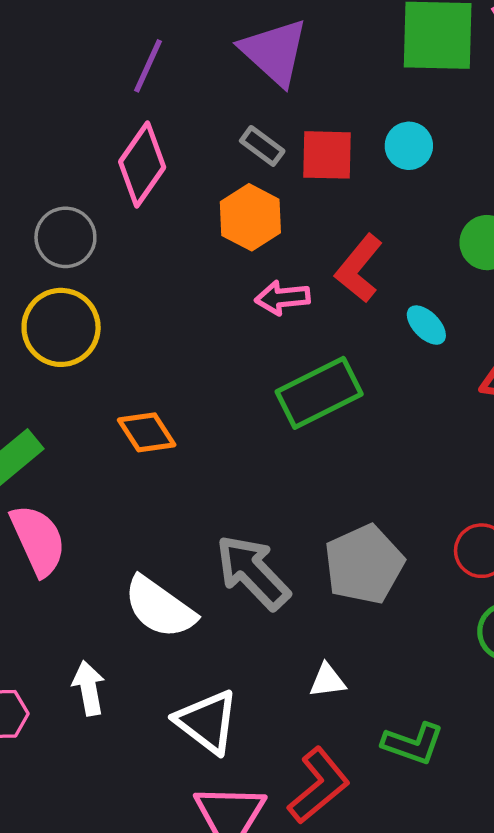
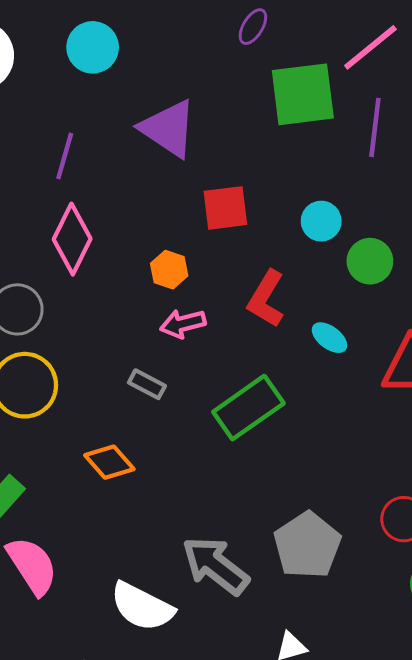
gray rectangle: (262, 146) -> (147, 384), moved
cyan circle: (409, 146) -> (321, 221), moved
orange hexagon: (250, 217) -> (169, 270), size x0.7
pink arrow: (282, 298) -> (183, 324), moved

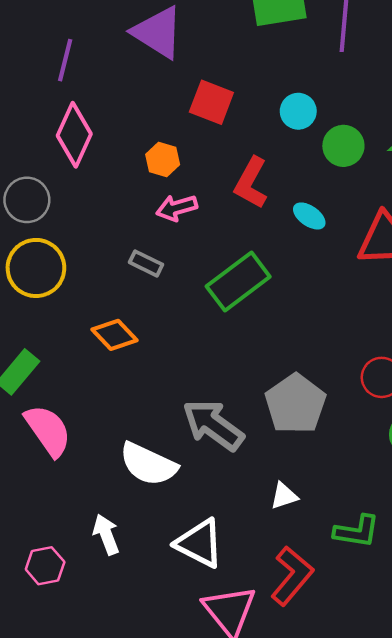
red square: (225, 208) -> (211, 102), turned 30

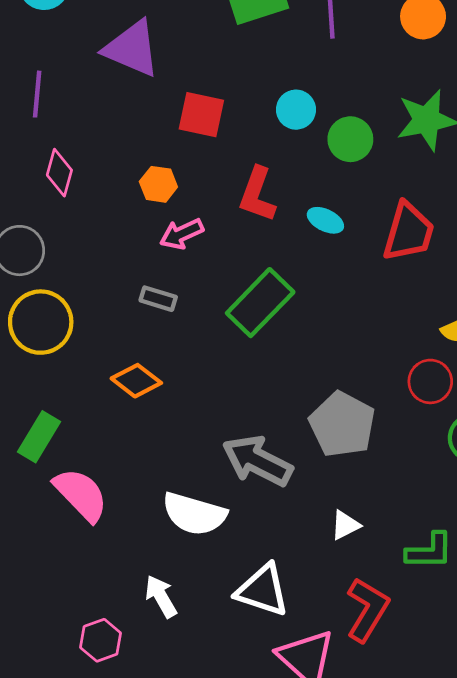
pink diamond: (74, 135) -> (59, 173), size x0.7

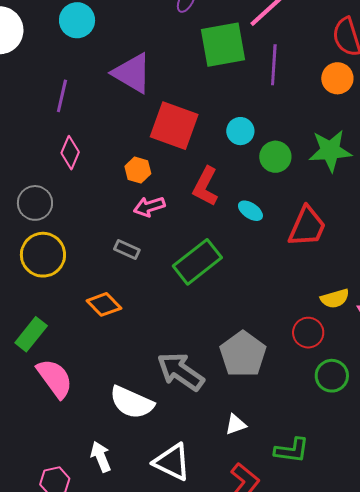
red square: (201, 115) -> (174, 126), size x1.4

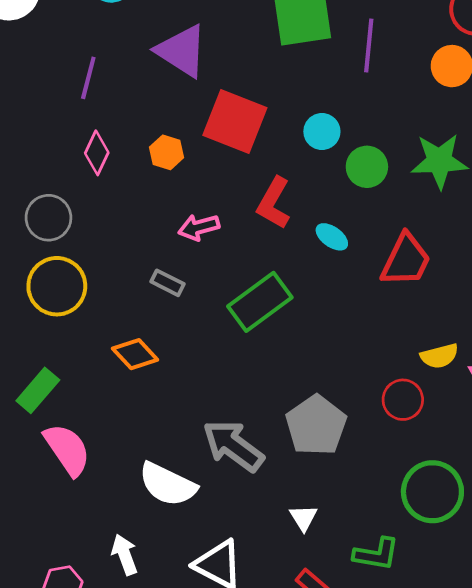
orange hexagon: (138, 170) -> (167, 152), moved
green circle: (332, 376) -> (432, 492), moved, size x1.4
white triangle: (236, 424) -> (304, 518), turned -45

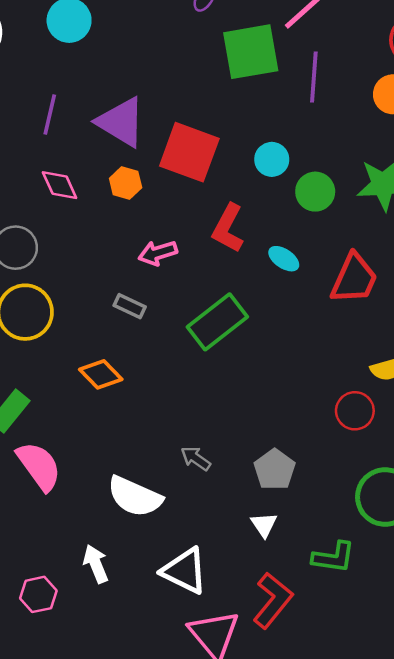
purple triangle: (182, 51) -> (121, 122), moved
pink diamond: (97, 153) -> (60, 185), turned -48
gray pentagon: (316, 425) -> (275, 470), moved, size x0.7
gray arrow: (233, 446) -> (196, 458), size x0.5

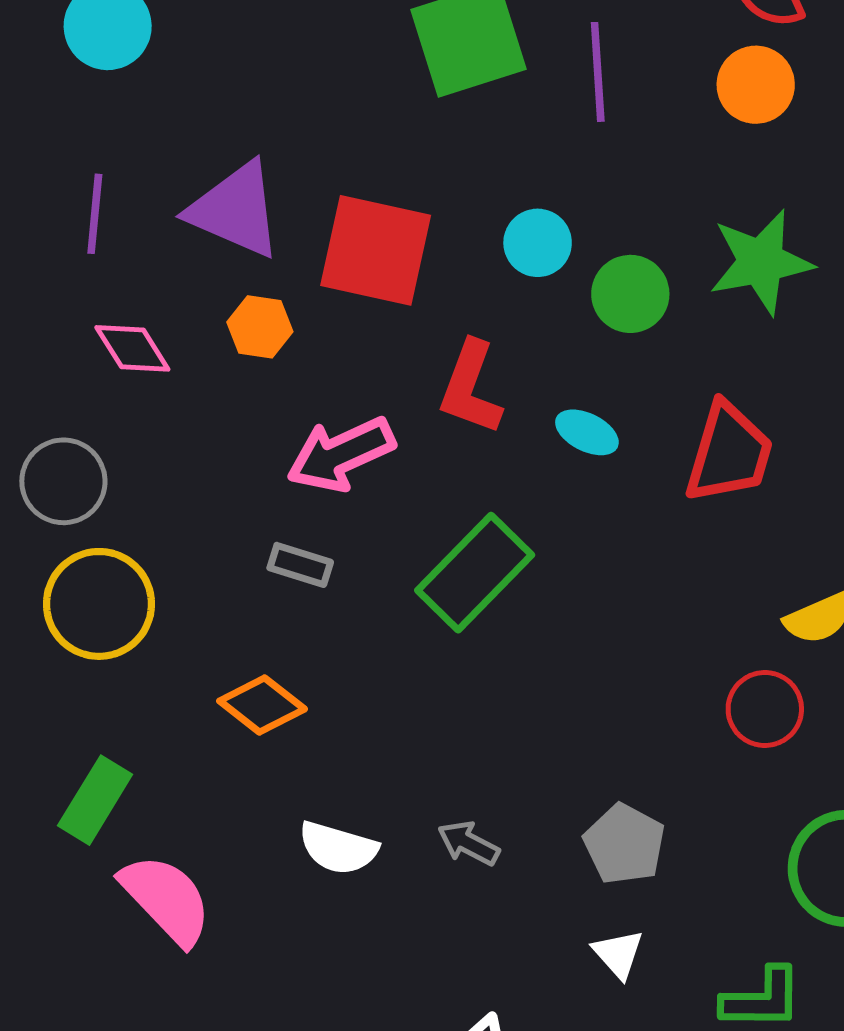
pink arrow: (158, 253) -> (341, 454), size x1.4
white semicircle: (135, 497) -> (338, 848), moved, size x0.7

